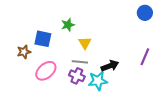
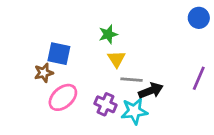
green star: (68, 25) -> (108, 34), moved
brown star: (24, 52) -> (44, 73), moved
gray line: (80, 62) -> (132, 80), moved

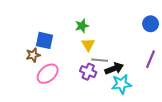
blue circle: (199, 18) -> (151, 24), moved
purple cross: (105, 104) -> (88, 72), moved
cyan star: (134, 111) -> (121, 84), moved

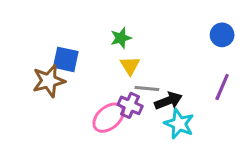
brown star: (33, 55) -> (49, 81), size x1.5
pink ellipse: (48, 74) -> (109, 118), moved
cyan star: (121, 84) -> (179, 124), turned 30

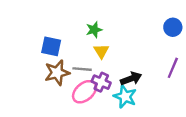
brown star: (49, 81) -> (57, 73), moved
gray line: (147, 89) -> (82, 69), moved
cyan star: (179, 124) -> (125, 96), moved

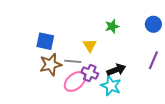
green star: (94, 30) -> (112, 26), moved

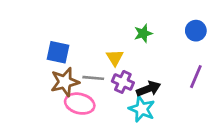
purple cross: (90, 73) -> (123, 82), moved
pink ellipse: (75, 81) -> (80, 104), moved, turned 55

